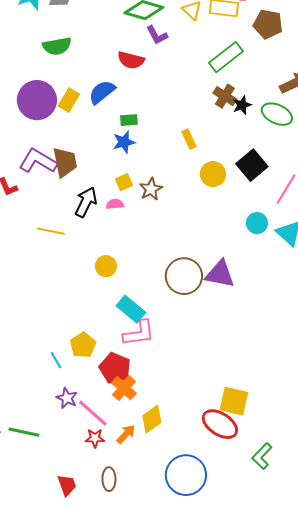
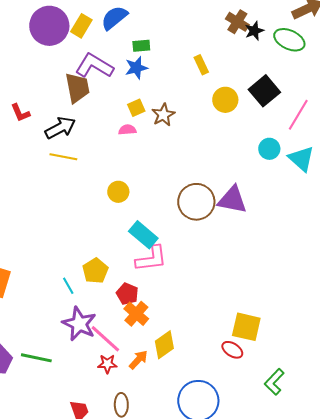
purple L-shape: (38, 161) -> (94, 66), moved
black arrow: (86, 202) -> (60, 128), moved, turned 36
red pentagon: (115, 368) -> (127, 294), size x0.7
purple star: (67, 398) -> (79, 324), size x1.6
red ellipse: (220, 424) -> (232, 350), size x0.6

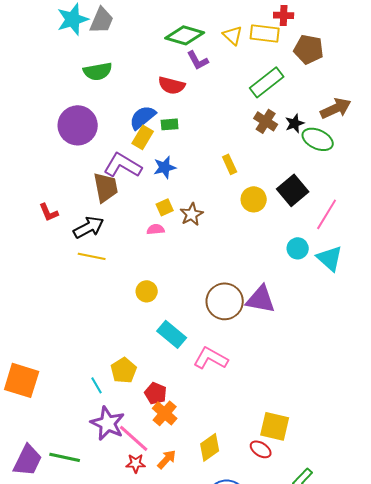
yellow rectangle: (81, 26) -> (143, 137), moved
black star: (254, 31) -> (295, 123), moved
green rectangle: (141, 46) -> (170, 124), moved
pink L-shape: (151, 259) -> (211, 358), moved, turned -144
yellow diamond: (164, 345) -> (210, 447), moved

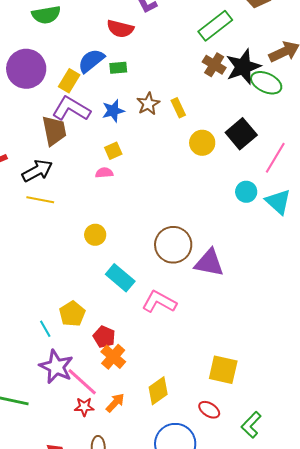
black star: (295, 123) -> (243, 67), size x1.8
yellow rectangle: (143, 137) -> (69, 81), moved
brown star: (192, 214) -> (148, 104), moved
purple triangle: (261, 299) -> (209, 263), moved
red ellipse: (261, 449) -> (209, 410), moved

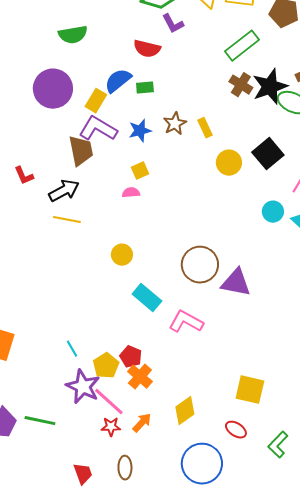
yellow pentagon: (72, 314) -> (106, 366), moved

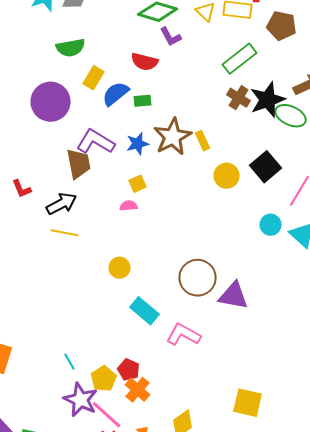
yellow rectangle: (96, 101) -> (94, 78), moved
brown star: (175, 124) -> (173, 137), size x1.6

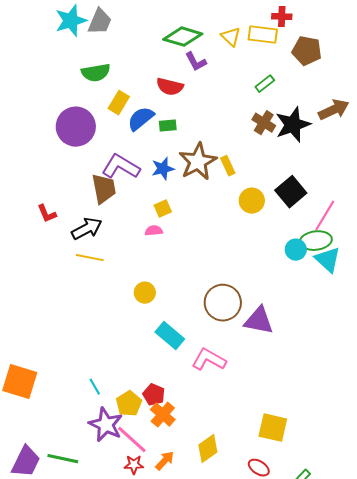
green rectangle: (240, 59) -> (265, 84), size x0.6
green ellipse: (291, 116) -> (316, 241), moved, turned -32

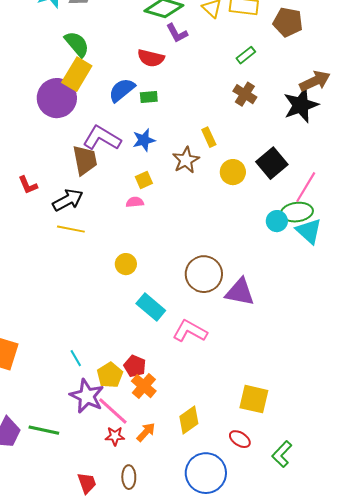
green semicircle: (96, 73) -> (77, 44), turned -120
yellow rectangle: (119, 103) -> (77, 74), moved, size x1.4
black star: (293, 125) -> (301, 105), moved
brown star: (198, 162) -> (186, 160), moved, size x0.7

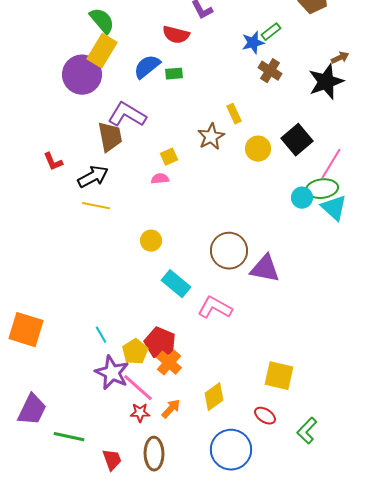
brown arrow: (315, 81) -> (340, 58), size x0.6
blue star: (144, 140) -> (253, 43), moved
red pentagon: (135, 366) -> (160, 343), size x1.4
green line: (44, 430) -> (69, 437), moved
brown ellipse: (129, 477) -> (154, 454), size x1.4

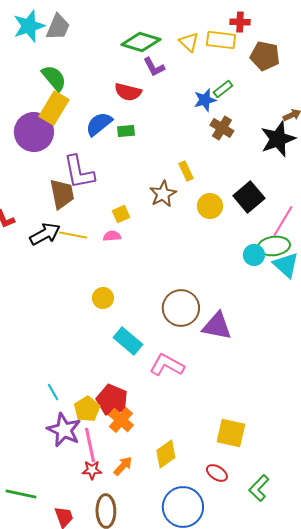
purple L-shape: (127, 115) -> (79, 172), turned -132
yellow line: (96, 206) -> (73, 235), moved
pink line: (138, 388) -> (90, 445), turned 36

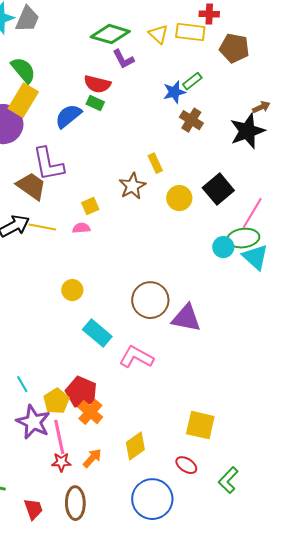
green rectangle: (126, 131) -> (95, 103), moved, turned 30
brown trapezoid: (62, 194) -> (31, 186), turned -44

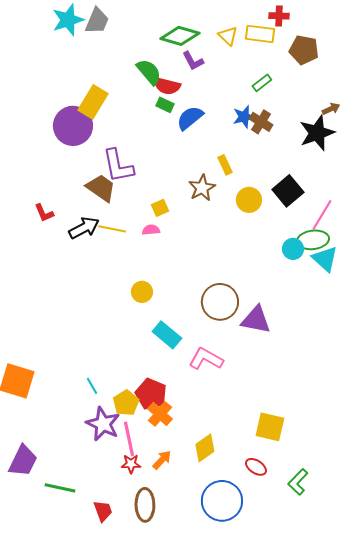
green semicircle: (23, 70) -> (149, 72), moved
blue star: (174, 92) -> (244, 117), moved
blue semicircle: (68, 116) -> (190, 118), moved

